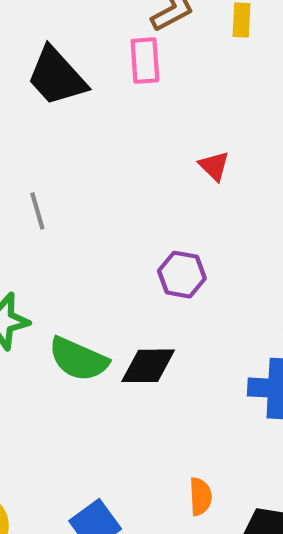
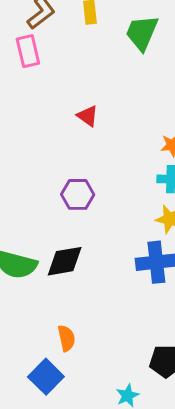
orange semicircle: (200, 496) -> (66, 338), moved

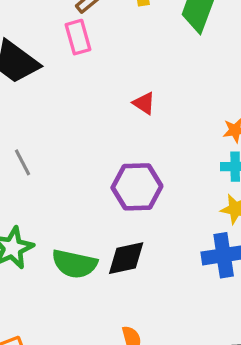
purple hexagon: (78, 194) -> (137, 187), size x1.4

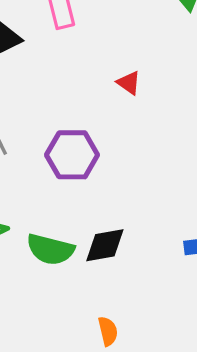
purple hexagon: (137, 187) -> (72, 155), moved

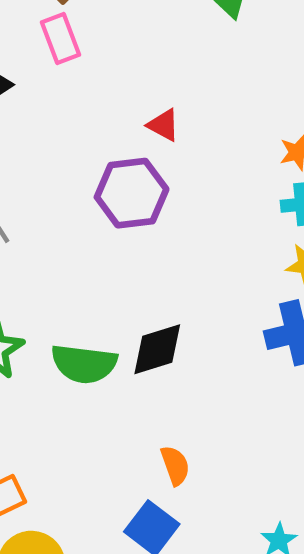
purple hexagon: (72, 155) -> (132, 193), moved

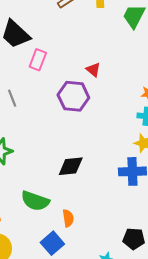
pink rectangle: (61, 39) -> (38, 60), moved, turned 30
green semicircle: (84, 364) -> (35, 201), moved

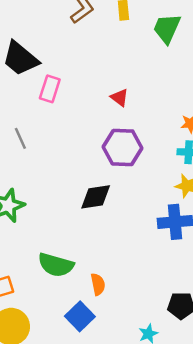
purple hexagon: (73, 96) -> (123, 147), moved
black diamond: (71, 166) -> (96, 197), moved

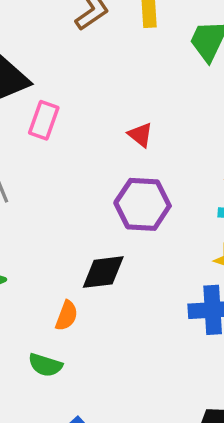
green semicircle: (56, 265) -> (45, 365), size x0.7
orange semicircle: (98, 284) -> (67, 316), moved, turned 30

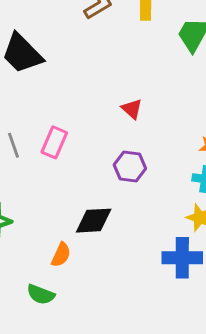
pink rectangle: (44, 120) -> (54, 142), moved
purple hexagon: (143, 204) -> (130, 167), size x0.7

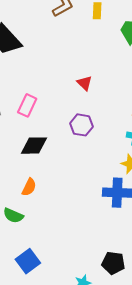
black diamond: (94, 221) -> (34, 146), moved

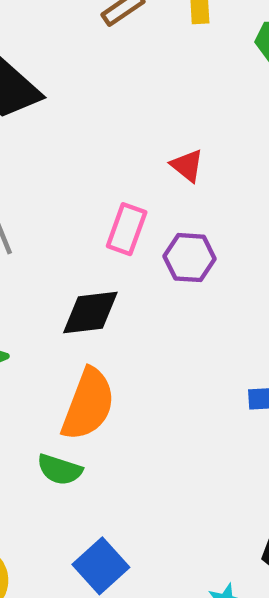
pink rectangle: (27, 105) -> (127, 229), moved
orange semicircle: (29, 187) -> (88, 404), size x1.8

